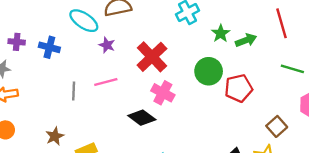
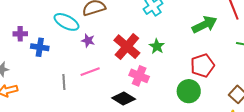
green star: (221, 33) -> (157, 46), moved
green arrow: (246, 40) -> (204, 25), size x1.4
purple cross: (17, 42) -> (20, 34), moved
green circle: (209, 71) -> (189, 91), moved

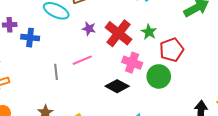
purple star: (88, 41) -> (89, 29), moved
red pentagon: (202, 66) -> (172, 50), moved
green circle: (189, 91) -> (159, 76), moved

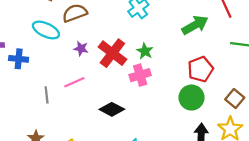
red pentagon: (172, 50) -> (200, 69), moved
pink cross: (132, 63) -> (140, 75), moved, turned -36
green circle: (159, 76) -> (191, 98), moved

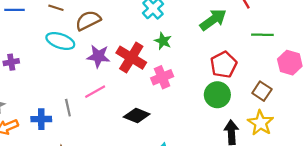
purple star: (81, 49) -> (98, 56), size x1.5
green star: (145, 51) -> (163, 41), moved
blue cross: (19, 59) -> (41, 119), moved

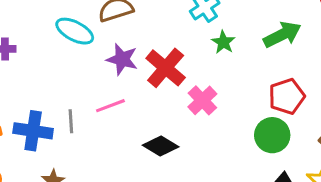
green star: (163, 41) -> (223, 42), moved
pink cross: (162, 77) -> (202, 100), turned -30
blue cross: (41, 119) -> (33, 131), size x1.4

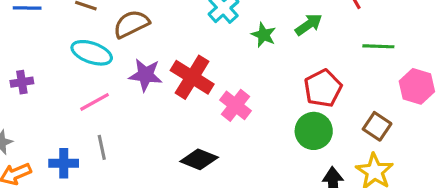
green arrow: (282, 35) -> (309, 25), size x0.7
green star: (223, 42) -> (264, 35), moved
pink line: (110, 106) -> (95, 102), moved
blue cross: (33, 131) -> (64, 163), size x0.7

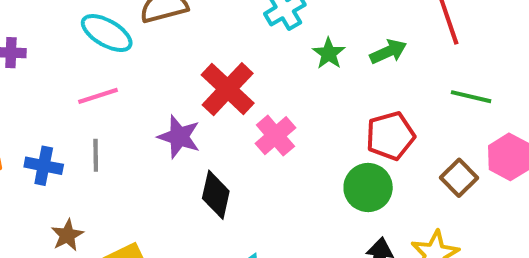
purple star: (146, 75) -> (179, 137), moved
brown square: (377, 126) -> (459, 178), moved
black diamond: (199, 159) -> (216, 195), turned 69

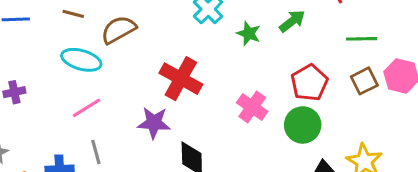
pink cross: (275, 136) -> (252, 107), moved
brown square: (459, 178) -> (364, 81), moved, turned 32

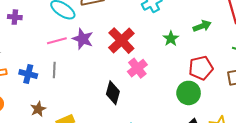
green star: (249, 33) -> (171, 39), moved
pink cross: (252, 107) -> (137, 68), moved
purple star: (154, 123) -> (83, 39), moved

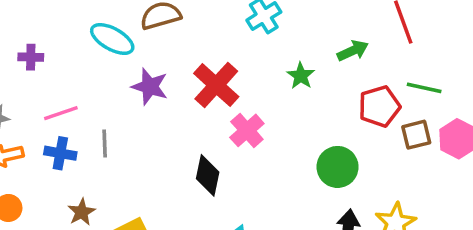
pink line: (57, 41) -> (61, 113), moved
red pentagon: (201, 68) -> (379, 106), moved

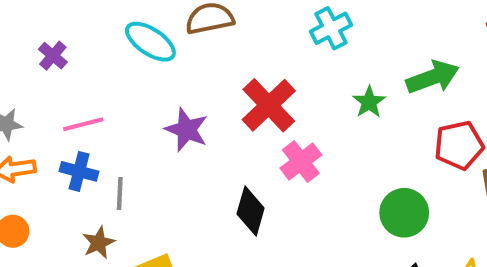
green arrow: (353, 51) -> (433, 77), size x1.4
purple cross: (31, 57) -> (53, 56), turned 35
purple star: (150, 87) -> (187, 130), moved
gray line: (105, 143) -> (120, 194), moved

